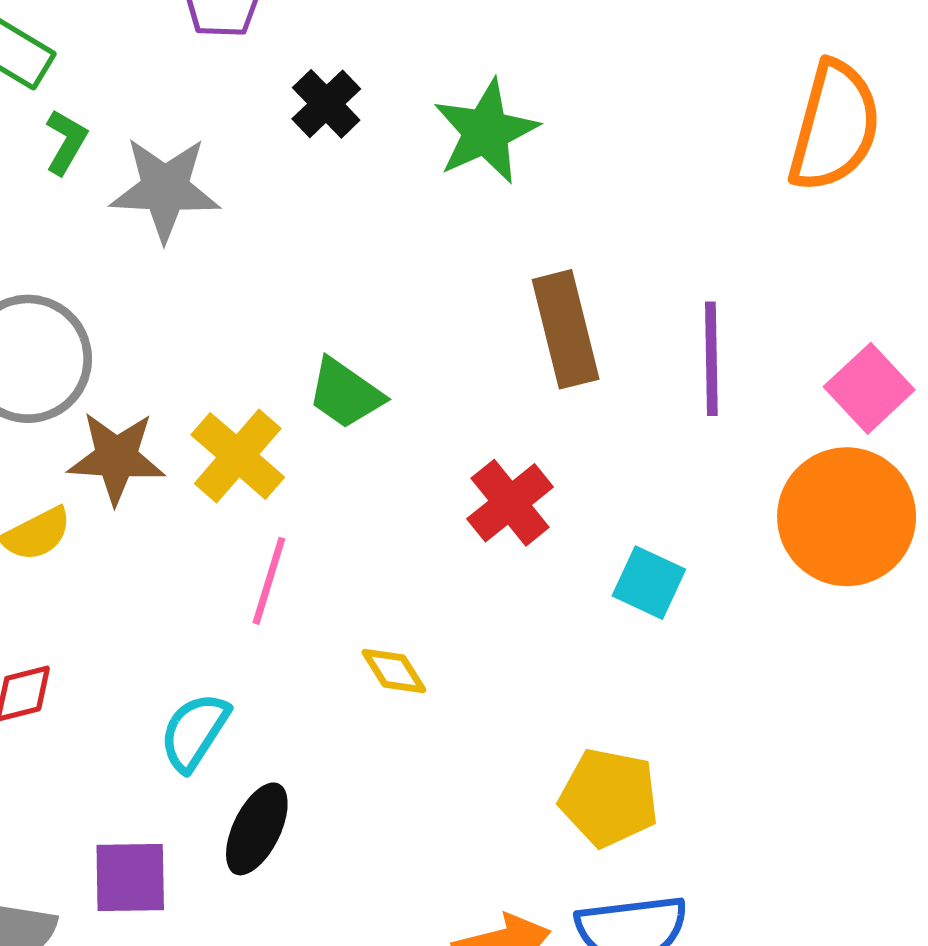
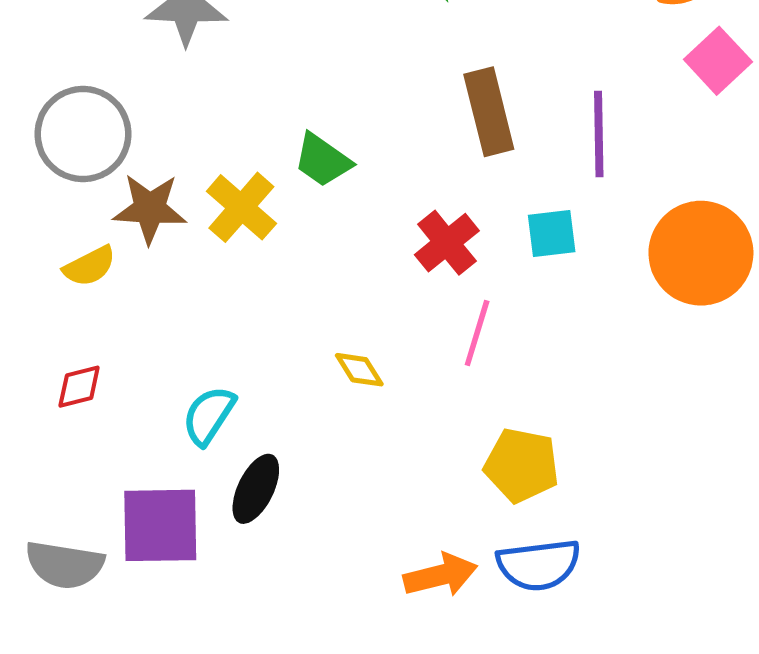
pink square: (869, 388) -> (718, 61), moved
pink line: (269, 581) -> (477, 333), moved
cyan square: (649, 583) -> (552, 233), moved, turned -32
purple square: (130, 877) -> (160, 525), size x1.4

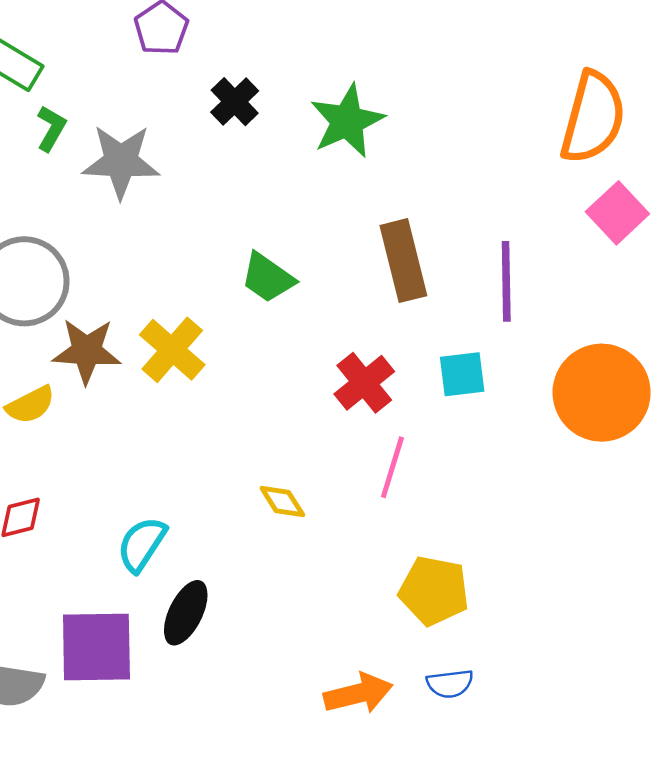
green trapezoid: (323, 160) -> (268, 278), moved
blue semicircle: (539, 565) -> (450, 684), size x0.6

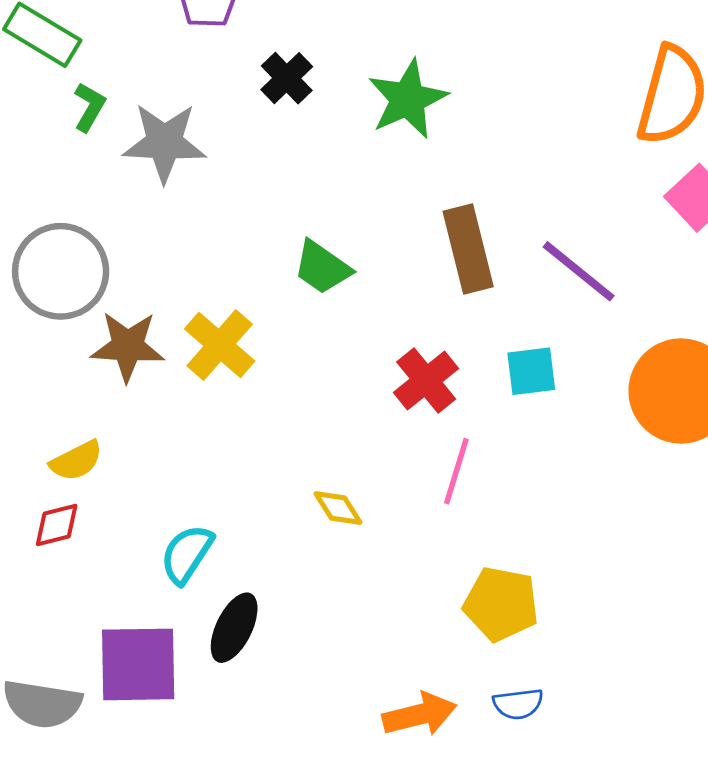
purple line: (506, 281) -> (579, 271), turned -50
yellow semicircle: (30, 405) -> (76, 461), moved

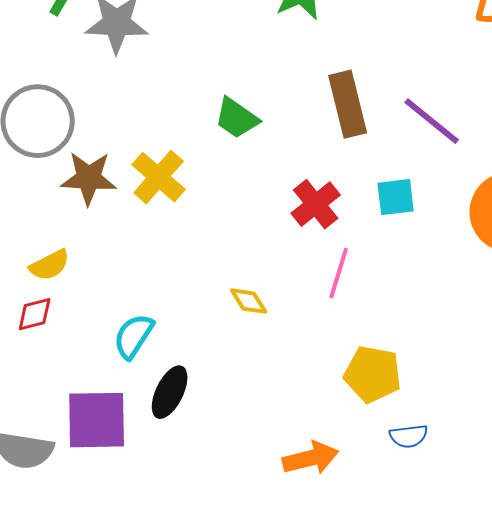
blue semicircle: (518, 704) -> (409, 436), moved

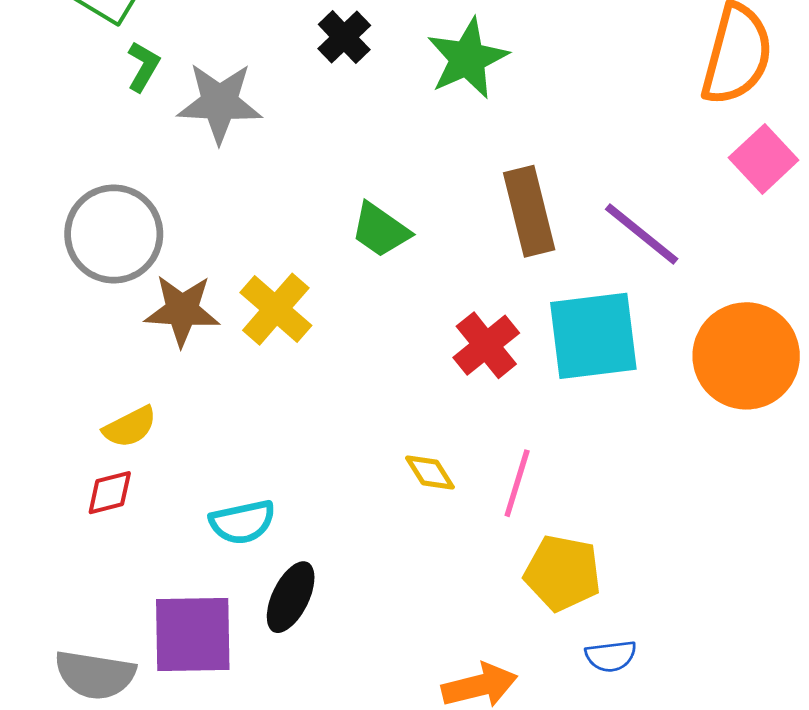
cyan square: (396, 197) -> (593, 336), size x1.8
pink line: (339, 273) -> (517, 483), moved
yellow diamond: (249, 301) -> (430, 472), moved
cyan semicircle: (134, 336) -> (242, 522), turned -135

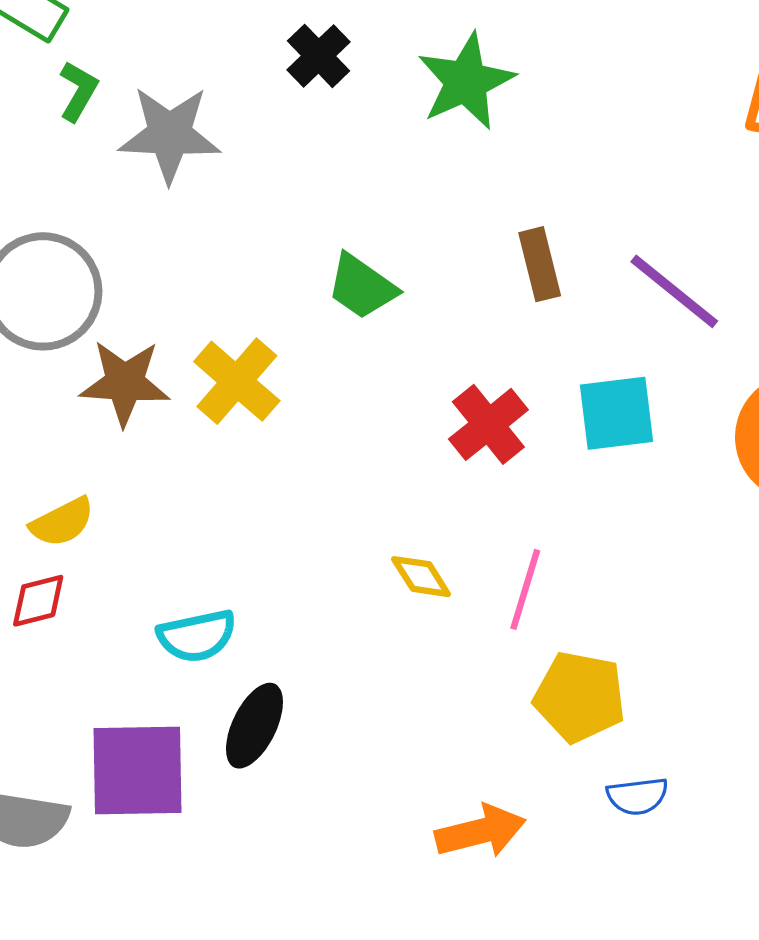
brown rectangle: (529, 211) -> (540, 264), size x0.7
cyan square: (593, 336) -> (617, 413), size x0.7

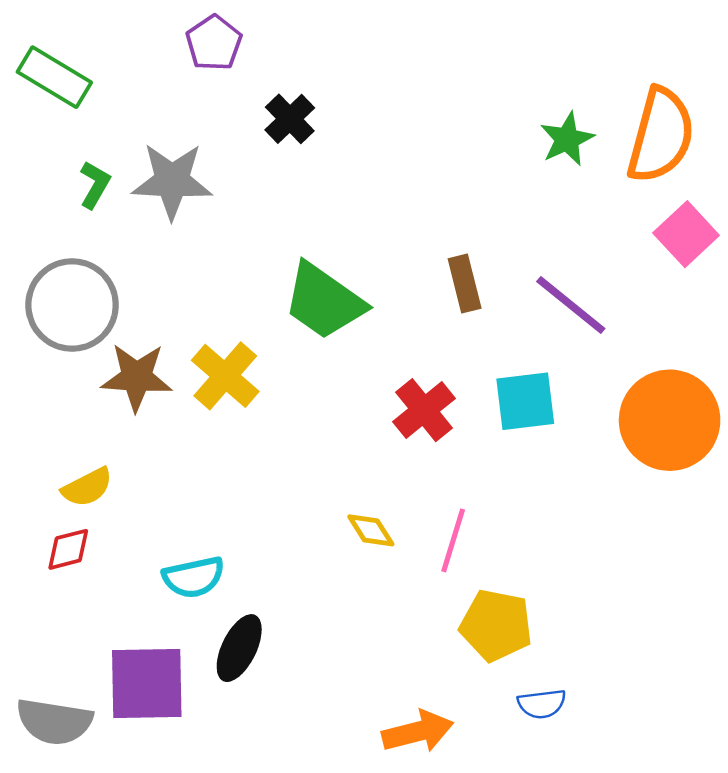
green star: (466, 82) -> (567, 139), moved, size x0.7
green L-shape: (78, 91) -> (95, 185), moved
green trapezoid: (362, 287) -> (324, 301), size x1.5

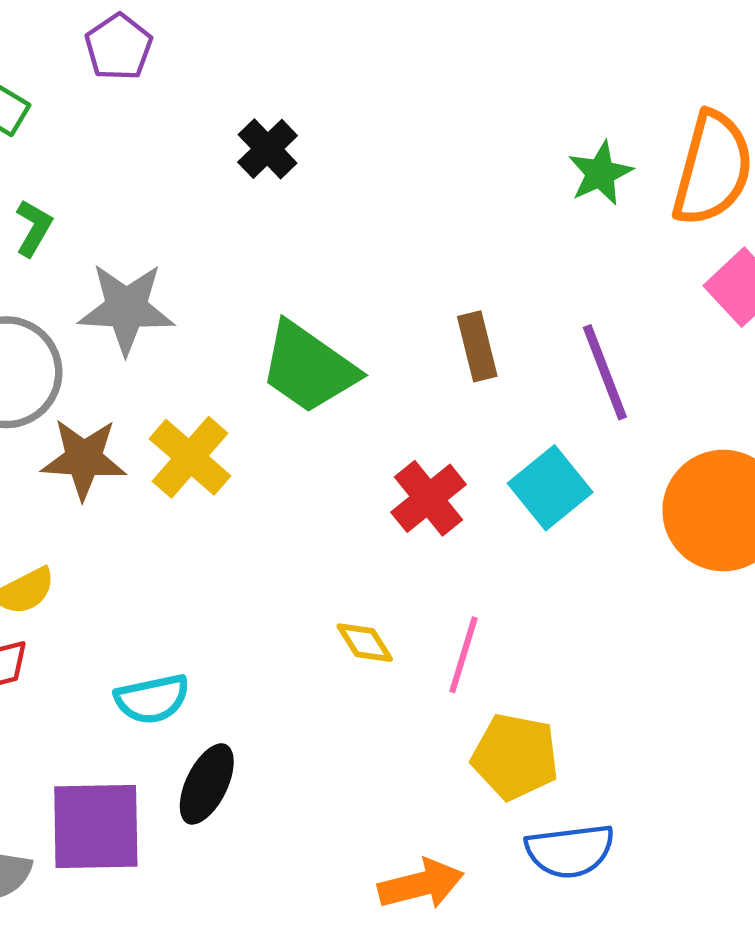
purple pentagon: (214, 43) -> (119, 47), moved
gray star: (172, 181) -> (126, 308), moved
purple line: (571, 305) -> (605, 372), turned 30
cyan square: (525, 401) -> (550, 488), turned -32
blue semicircle: (542, 704) -> (570, 851), size x1.5

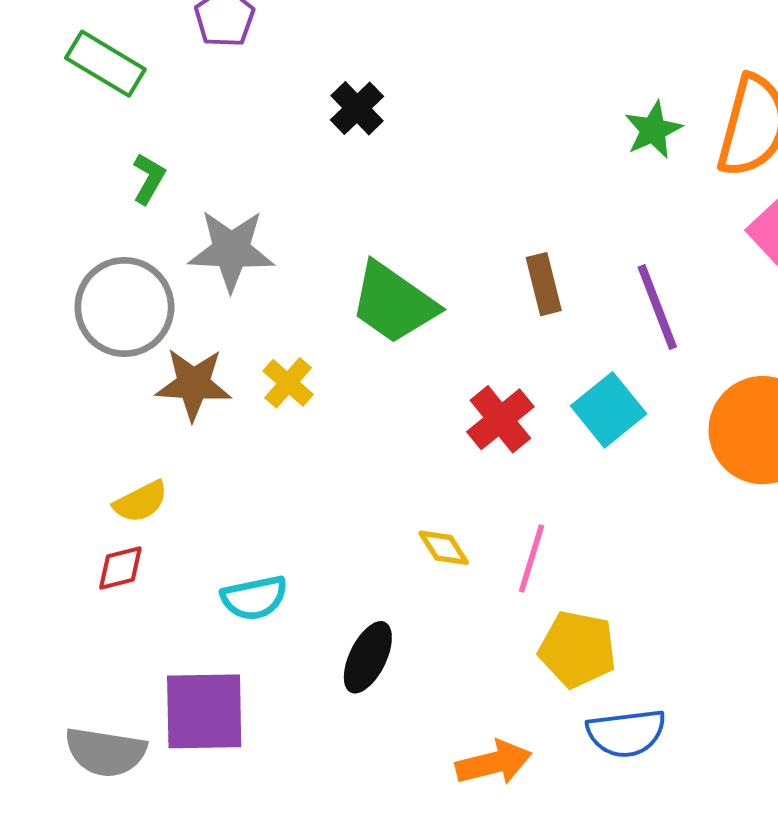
yellow cross: (190, 457) -> (288, 383), size x0.7
black ellipse: (207, 784) -> (368, 657), moved

